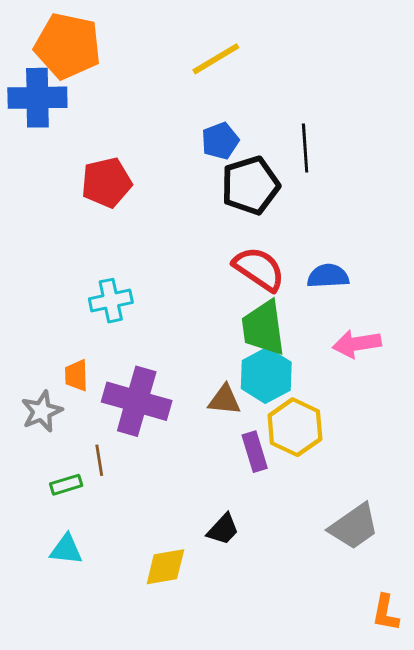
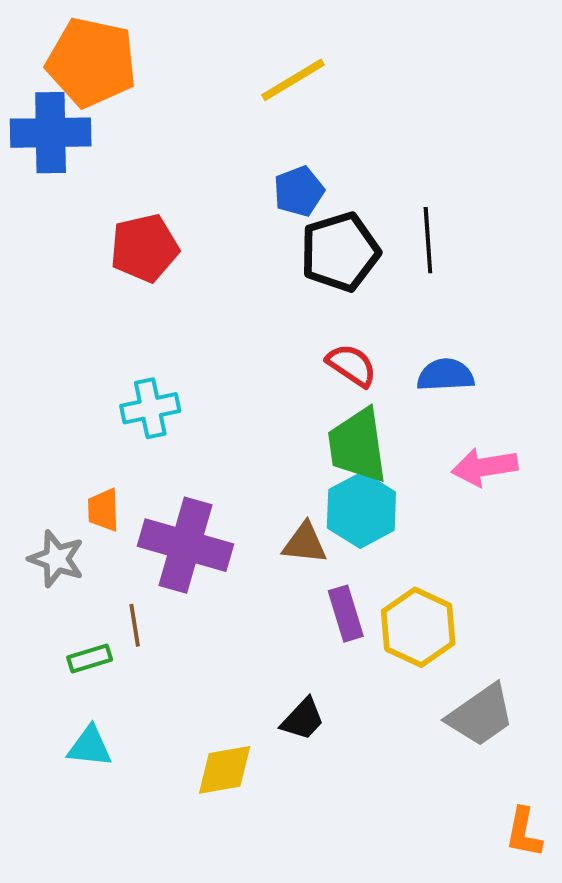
black line: (305, 148) -> (428, 240), moved
red semicircle: (259, 269) -> (352, 365), size x0.7
gray star: (42, 411) -> (56, 559), turned -30
yellow hexagon: (295, 427) -> (418, 627), moved

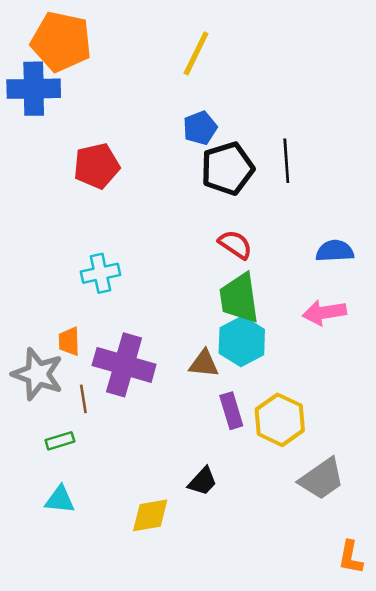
yellow line: (293, 80) -> (196, 53), turned -33
blue semicircle: (445, 375) -> (335, 251), moved
gray star: (56, 559) -> (38, 374), size x1.4
brown line: (135, 625) -> (83, 399), moved

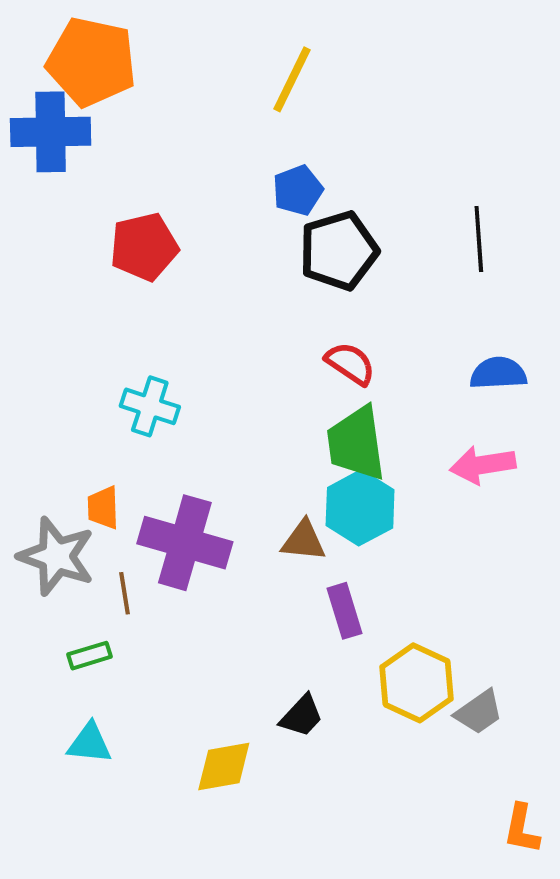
black line: (286, 161) -> (479, 239), moved
cyan cross: (100, 273) -> (150, 406), turned 30
yellow hexagon: (280, 420) -> (417, 683), moved
gray trapezoid: (322, 479) -> (479, 712), size x0.7

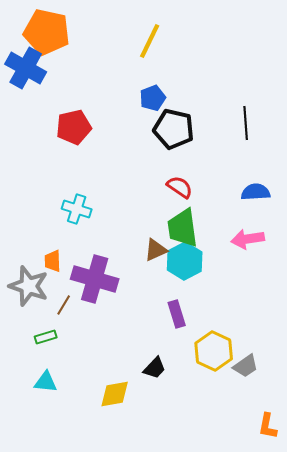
blue cross: (51, 132) -> (26, 68), turned 30
black pentagon: (339, 251) -> (174, 129), turned 30
brown triangle: (304, 541) -> (156, 250), moved, turned -30
brown line: (125, 593) -> (64, 305), turned 40

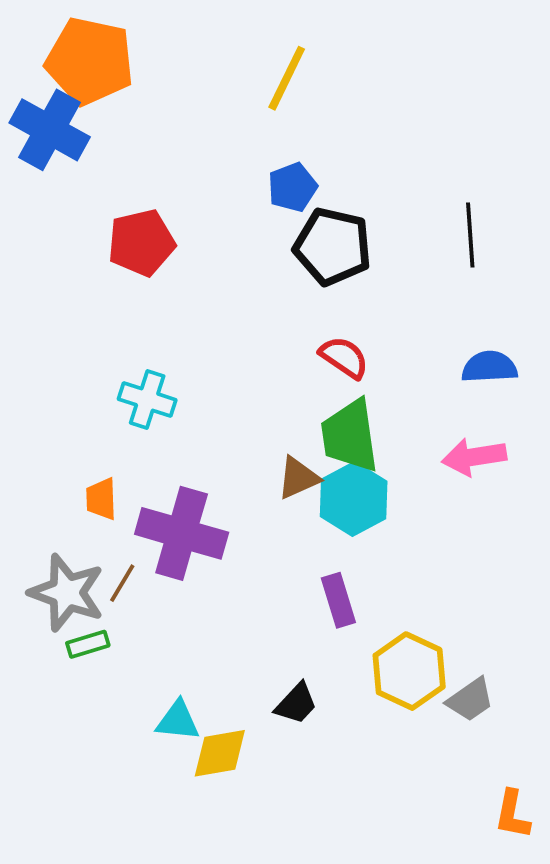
gray star: (29, 286) -> (67, 593), moved
cyan triangle: (46, 382) -> (178, 721), moved

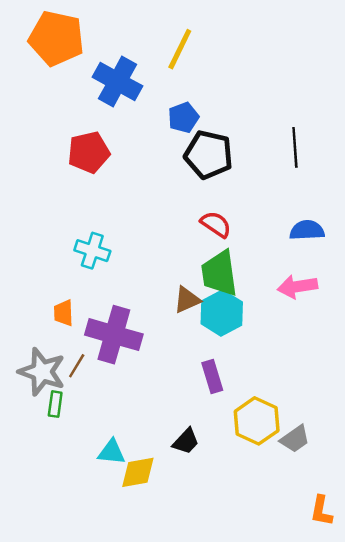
blue cross: (50, 130) -> (117, 82), moved
green rectangle: (88, 644) -> (55, 404), turned -65

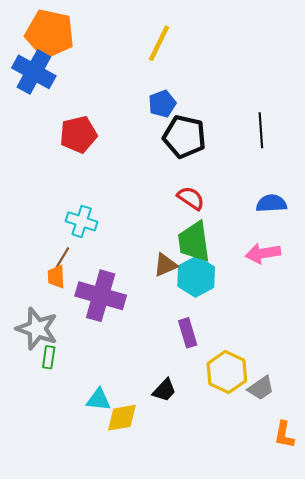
blue cross: (117, 82) -> (34, 72), moved
brown line: (77, 366) -> (62, 258), moved
orange L-shape: (321, 511) -> (284, 435), moved

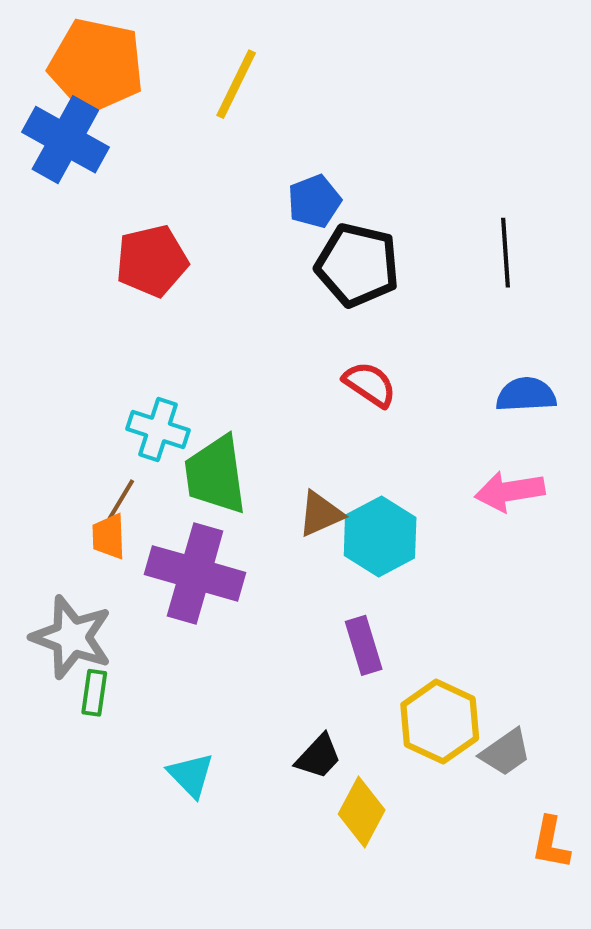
yellow line: (159, 43) -> (236, 84), moved
green trapezoid: (194, 242) -> (216, 475), moved
cyan triangle: (99, 400) -> (191, 775), turned 40
yellow diamond: (122, 418) -> (362, 812), moved, turned -52

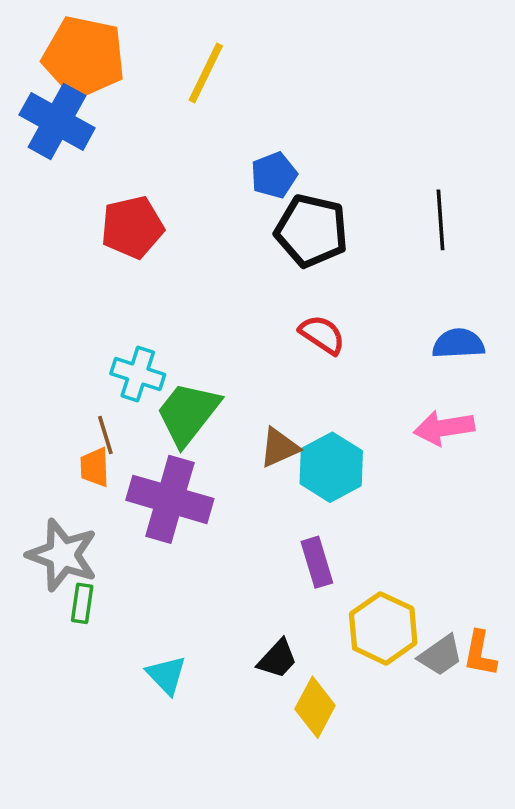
green trapezoid: (216, 475) -> (188, 413), turned 46
brown line: (121, 499) -> (105, 435), turned -48
orange L-shape: (551, 843) -> (480, 654), moved

